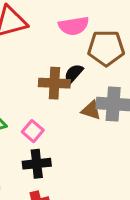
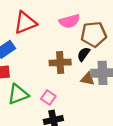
black semicircle: (74, 74) -> (84, 54), moved

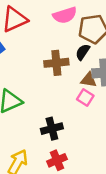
pink square: (48, 98) -> (85, 97), moved

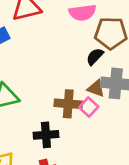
brown cross: (56, 63) -> (68, 104), moved

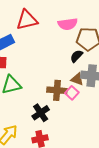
black cross: (46, 135) -> (41, 113), turned -30

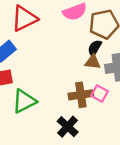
brown triangle: (77, 79) -> (93, 62), moved

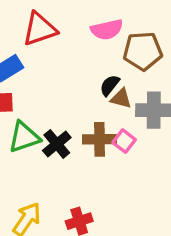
black semicircle: (95, 48) -> (110, 85), moved
black cross: (68, 127) -> (57, 144), moved

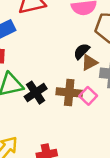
brown triangle: (121, 98) -> (89, 62), turned -48

